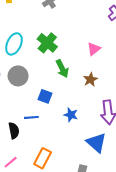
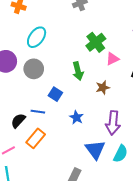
green cross: (47, 43) -> (96, 42), moved
black semicircle: (14, 131) -> (18, 121), turned -140
orange rectangle: (43, 158) -> (36, 138), moved

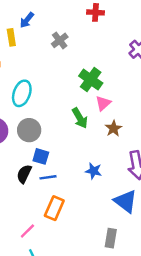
pink triangle: (112, 59) -> (103, 103), moved
blue square: (55, 94) -> (41, 156), moved
black semicircle: (18, 121) -> (24, 174), moved

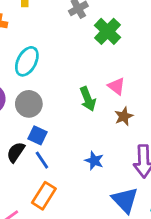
green cross: (91, 79) -> (107, 31), moved
pink triangle: (103, 103) -> (116, 86), turned -49
blue line: (48, 177) -> (42, 160), turned 56

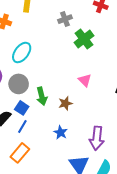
green arrow: (88, 99) -> (42, 96), moved
brown star: (124, 116) -> (65, 103), moved
blue line: (42, 160) -> (22, 127), turned 56

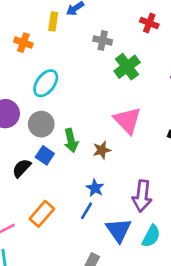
gray cross: (65, 19) -> (103, 40), turned 32
pink triangle: (85, 80) -> (127, 120), size x1.6
blue line: (22, 127) -> (86, 211), moved

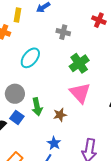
yellow rectangle: (53, 21) -> (17, 15), moved
green cross: (127, 67) -> (79, 63), moved
cyan ellipse: (46, 83) -> (30, 58), moved

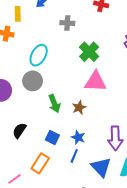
pink triangle: (80, 93) -> (95, 82), turned -35
gray circle: (15, 94) -> (33, 81), moved
blue square: (17, 117) -> (52, 138), moved

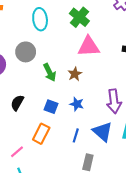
cyan ellipse: (39, 55) -> (40, 19), moved, turned -30
blue line: (74, 156) -> (76, 135), moved

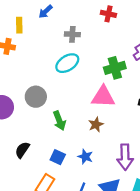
green cross: (79, 17) -> (115, 68), moved, turned 30
cyan ellipse: (40, 19) -> (67, 63), moved, turned 60
brown star: (75, 74) -> (96, 124), moved

